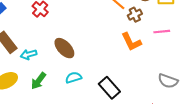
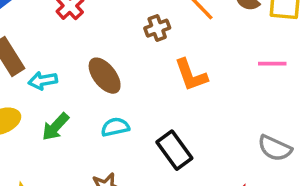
brown cross: (135, 15) -> (157, 28), moved
orange L-shape: (131, 42) -> (191, 75), moved

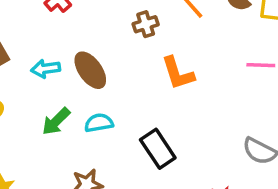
cyan arrow: (43, 81) -> (46, 69), moved
green arrow: (55, 127) -> (56, 121), moved

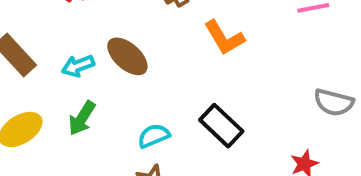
green arrow: (56, 121) -> (82, 118), moved
cyan semicircle: (99, 123) -> (154, 136), moved

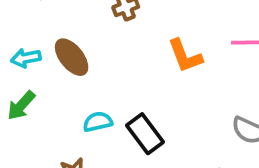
orange L-shape: (224, 38) -> (185, 56), moved
cyan semicircle: (154, 136) -> (98, 122), moved

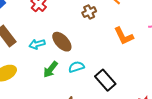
green arrow: (21, 105) -> (51, 69), moved
cyan semicircle: (98, 122) -> (76, 67), moved

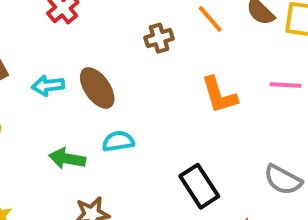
green arrow: (51, 69) -> (67, 159), moved, turned 54
black rectangle: (105, 80) -> (199, 186), moved

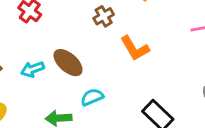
orange L-shape: (219, 95) -> (135, 48), moved

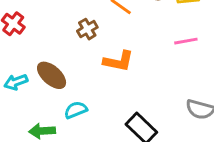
orange L-shape: (135, 48) -> (118, 61), turned -48

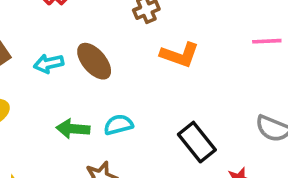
cyan semicircle: (76, 110) -> (118, 125), moved

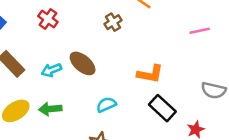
orange L-shape: (180, 55) -> (150, 74), moved
green arrow: (73, 129) -> (50, 109), moved

